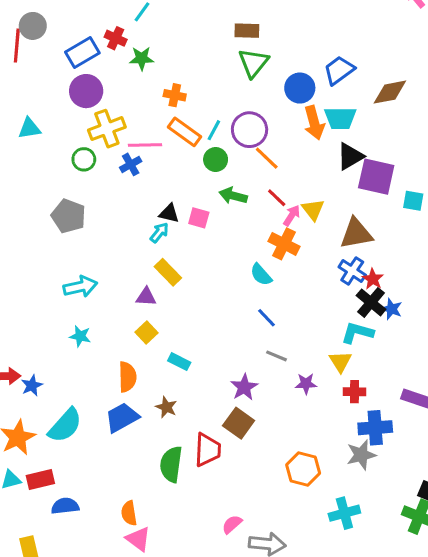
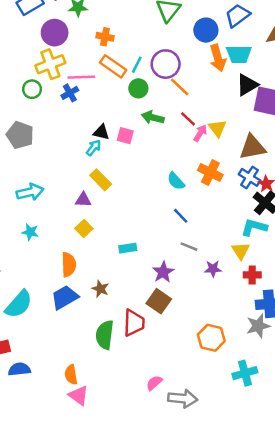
purple circle: (86, 91) -> (55, 33), moved
orange cross: (284, 244) -> (210, 173), moved
cyan rectangle: (179, 362) -> (128, 248), moved, turned -35

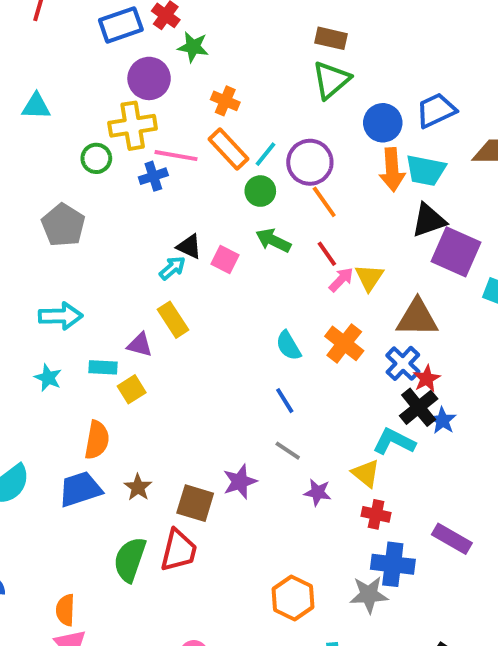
cyan rectangle: (128, 248) -> (103, 367), moved
yellow triangle: (241, 251) -> (366, 473), turned -30
brown square: (159, 301) -> (195, 503), moved, turned -30

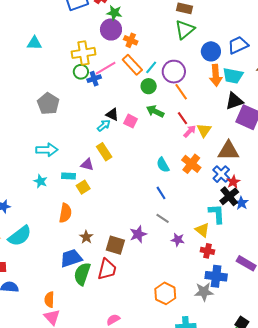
purple circle: (149, 78) -> (111, 29), moved
pink line: (176, 156) -> (106, 68), turned -40
green circle: (96, 158) -> (81, 72), moved
cyan L-shape: (394, 442) -> (217, 214), turned 60
blue trapezoid: (80, 489) -> (71, 258), moved

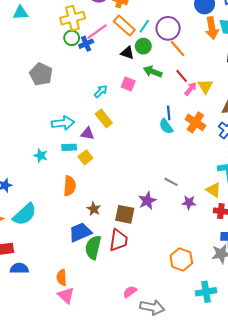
black triangle: (112, 114) -> (127, 53), moved
cyan arrow: (47, 150) -> (63, 123), moved
blue line: (161, 193) -> (169, 113), moved, turned 32

